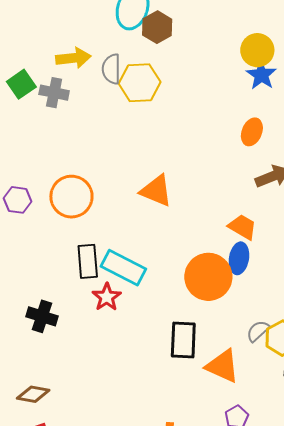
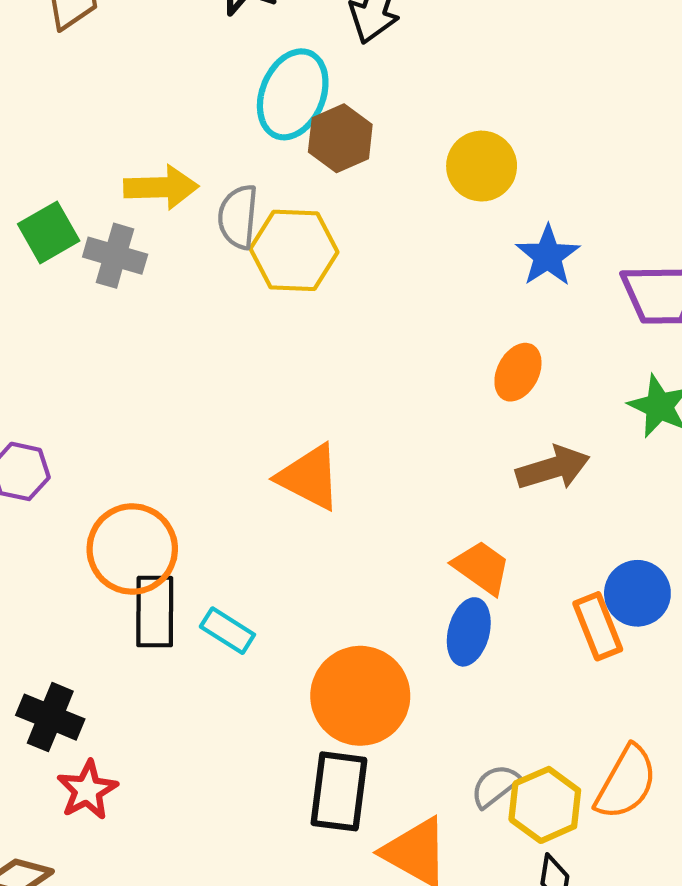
yellow circle: (257, 50) -> (482, 166), moved
orange circle: (71, 197) -> (132, 549), moved
cyan rectangle: (123, 268) -> (227, 631), size x0.6
orange circle: (208, 277) -> (360, 696), moved
red star: (107, 297) -> (87, 790), moved

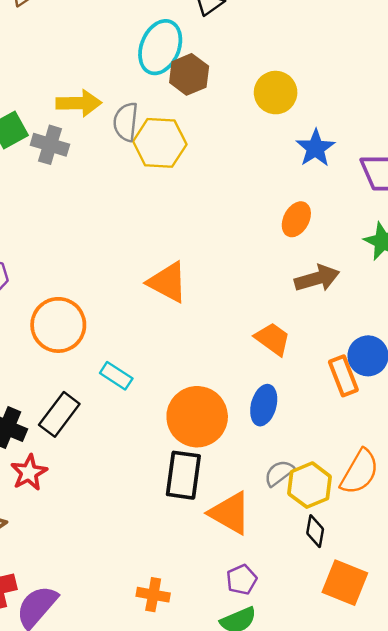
black rectangle: (155, 612) -> (59, 414), moved, turned 36
blue ellipse: (469, 632) -> (264, 405), moved

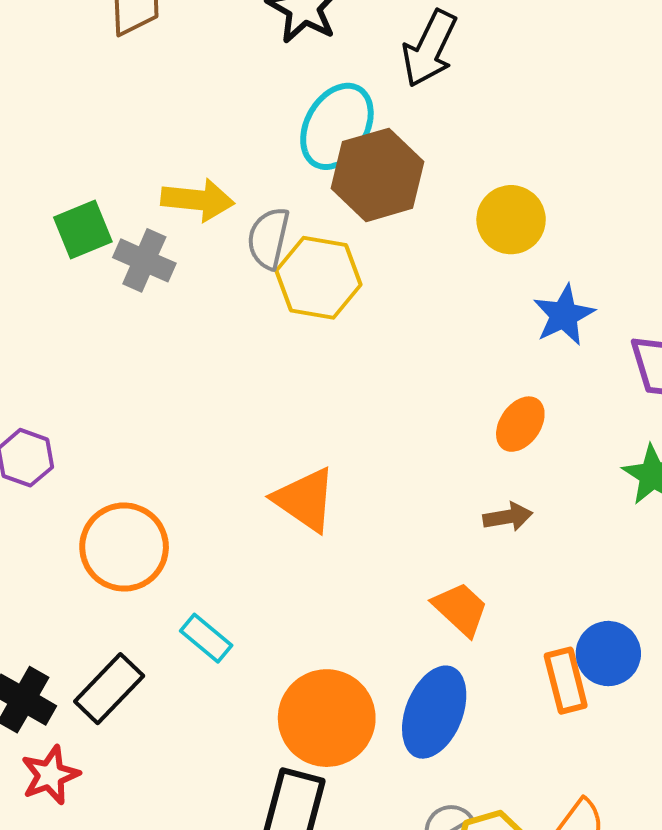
brown hexagon: (189, 74) -> (378, 175), size x1.4
brown arrow: (317, 278) -> (508, 517), moved, size x0.7
blue ellipse: (264, 405) -> (434, 712), size x1.4

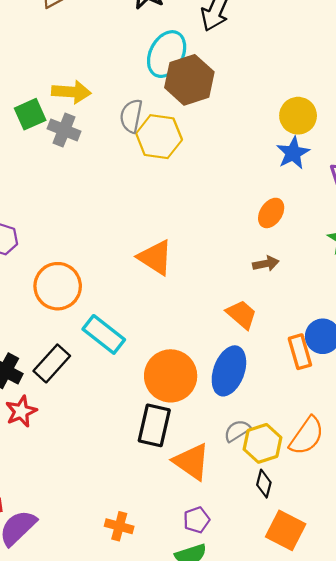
yellow arrow: (198, 200) -> (71, 92), moved
yellow circle: (511, 220) -> (298, 116), moved
cyan rectangle: (206, 638) -> (104, 334), size x1.5

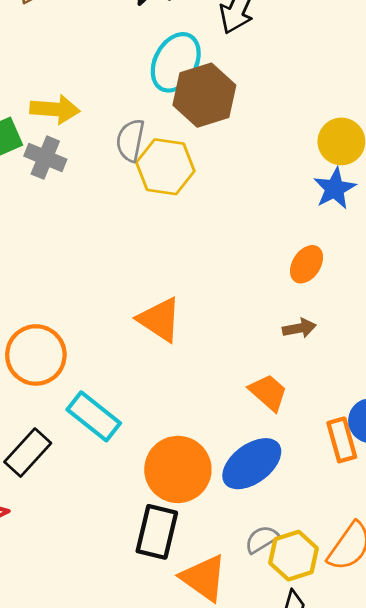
blue ellipse: (229, 371) -> (252, 464), turned 33

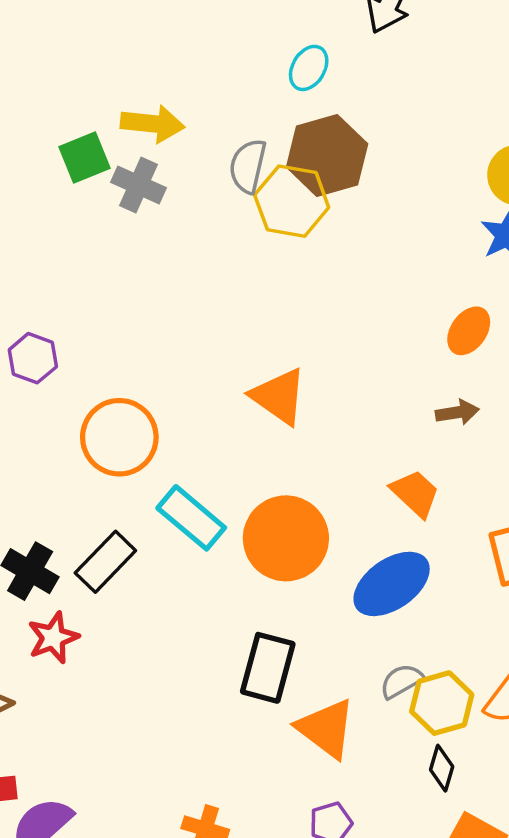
cyan ellipse: (176, 62) -> (309, 68), size x0.6
brown hexagon: (204, 95) -> (327, 155), moved
orange circle: (178, 469) -> (286, 538), moved

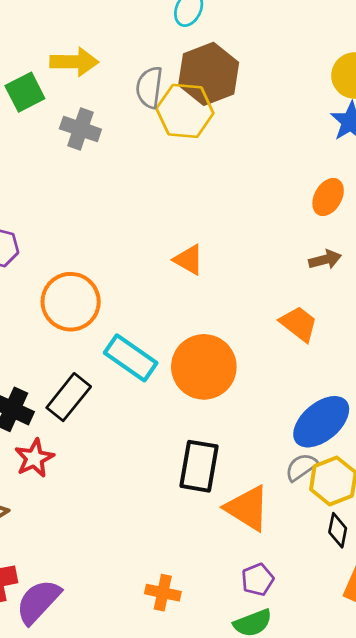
gray cross: (139, 185) -> (80, 129), moved
orange triangle: (279, 396) -> (189, 260), size x0.7
blue ellipse: (392, 584) -> (321, 422), moved

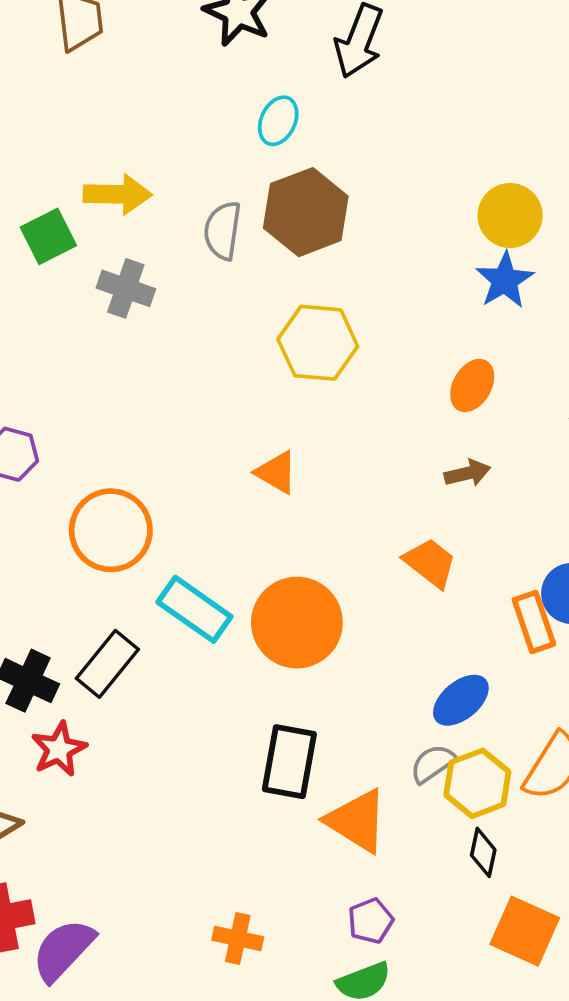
yellow hexagon: (185, 111) -> (318, 343), moved
blue ellipse: (321, 422) -> (461, 700), size x0.7

